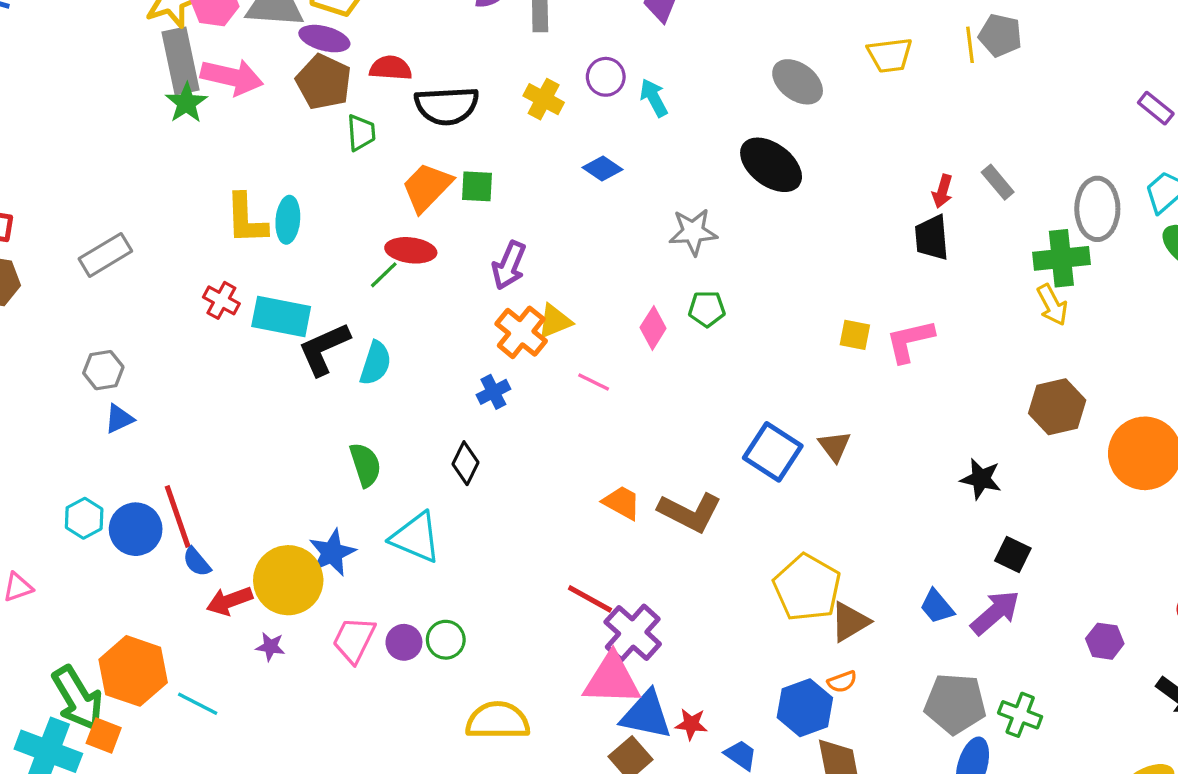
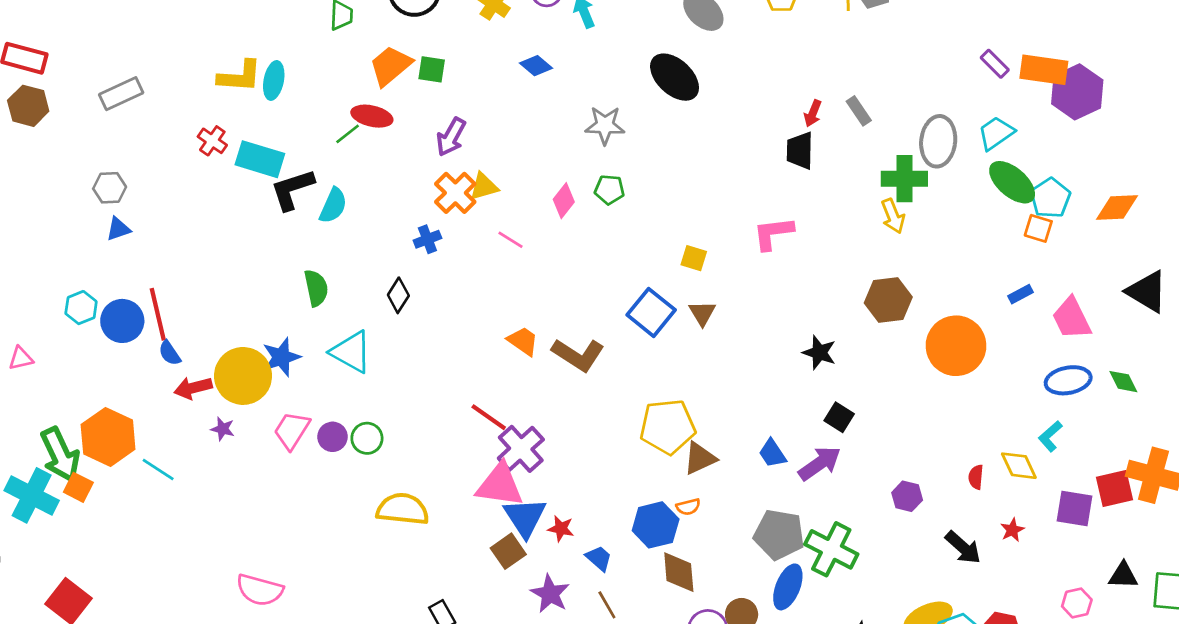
yellow L-shape: (246, 219) -> (240, 76), turned -90
yellow square: (855, 335) -> (694, 258), moved
yellow pentagon: (807, 588) -> (668, 427), turned 30
blue triangle: (646, 715) -> (525, 517), turned 39
green cross: (1020, 715) -> (831, 549), size x1.5

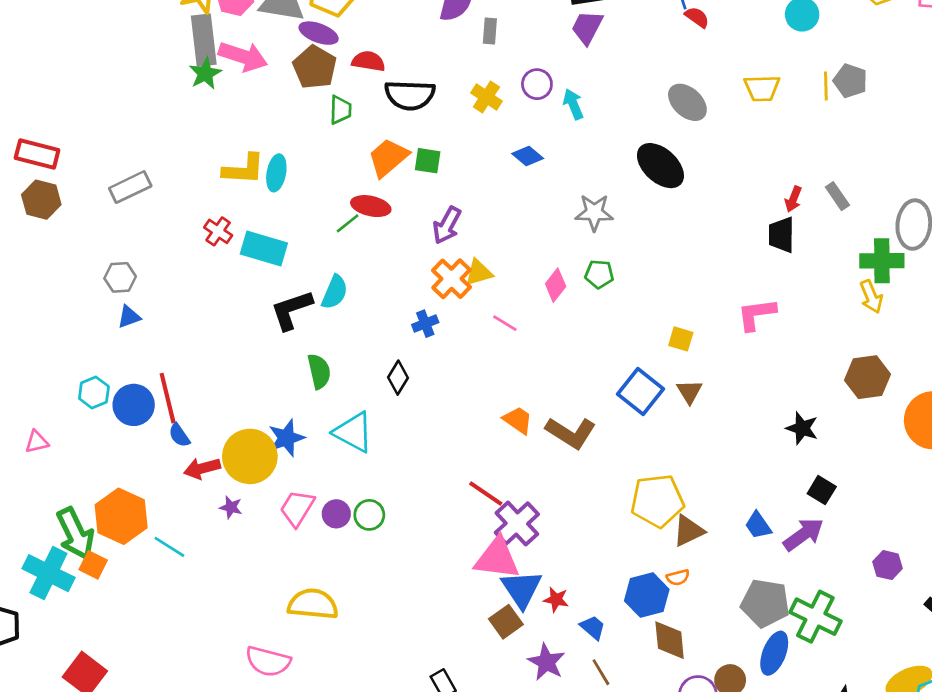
black L-shape: (292, 189) -> (291, 310), moved
yellow semicircle: (403, 509) -> (313, 604), moved

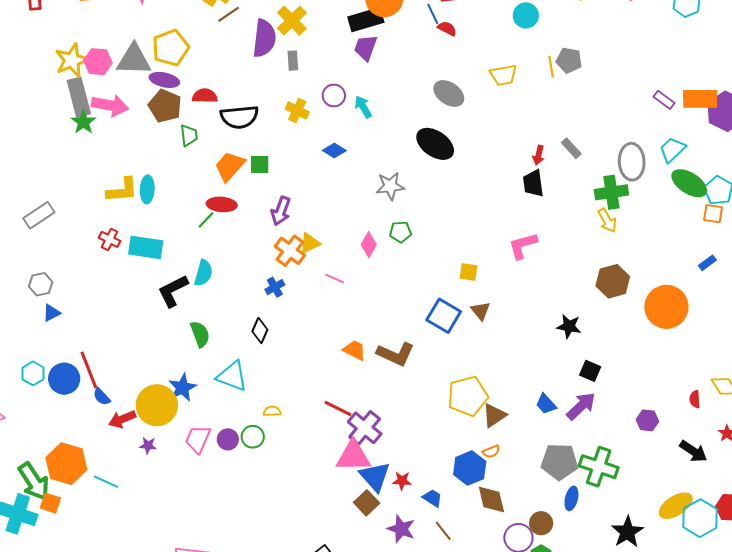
yellow semicircle: (313, 604) -> (272, 411), moved, size x0.5
blue ellipse: (774, 653) -> (571, 498), size x0.7

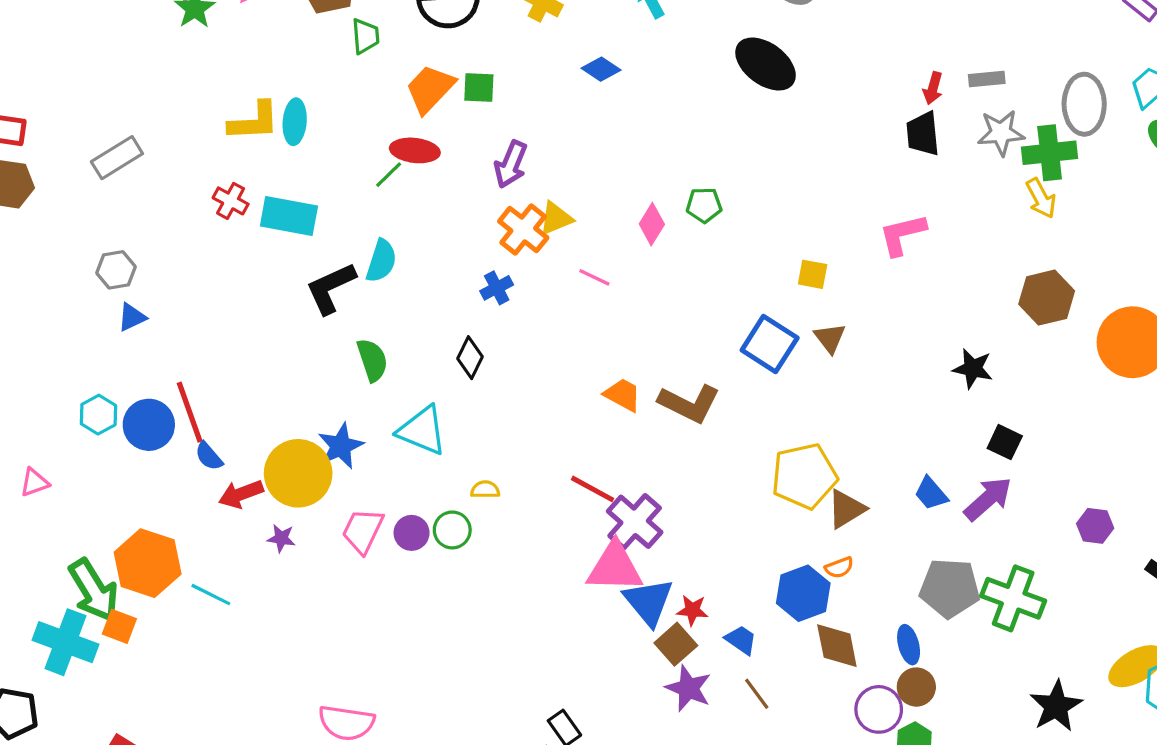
gray rectangle: (571, 148) -> (987, 79), turned -55
gray star: (390, 186) -> (1001, 133), moved
blue ellipse: (571, 498) -> (909, 645), moved, turned -30
brown square: (367, 503) -> (676, 644), moved

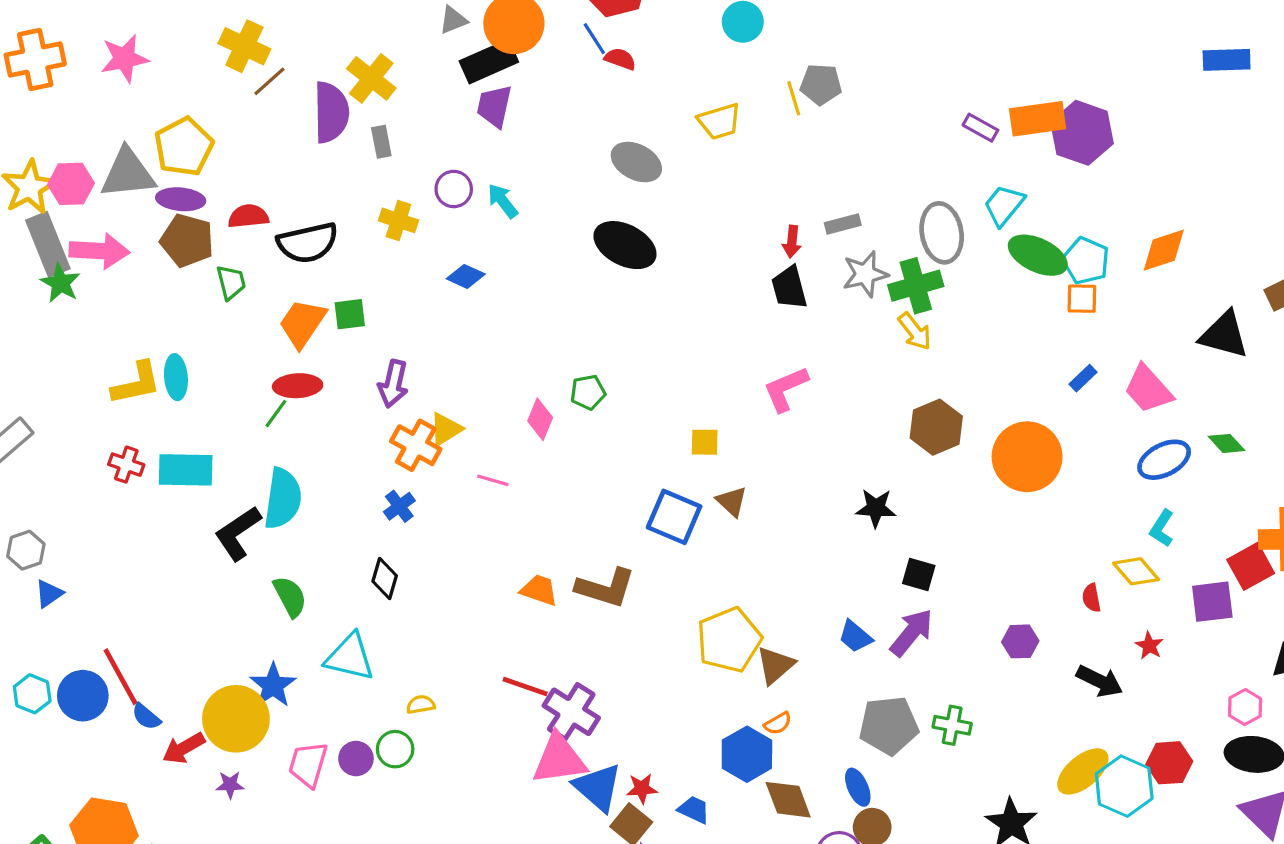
cyan semicircle: (381, 261) -> (283, 499), size x1.4
green cross: (1013, 598) -> (952, 725), size x0.6

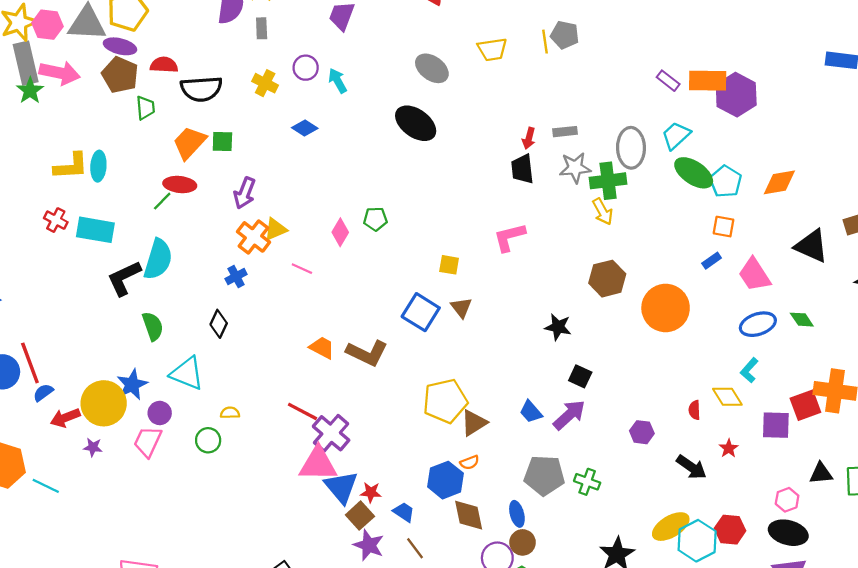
orange square: (1082, 299) -> (724, 227), moved
blue semicircle: (146, 717) -> (43, 393), turned 95
purple circle: (356, 759) -> (160, 413), moved

